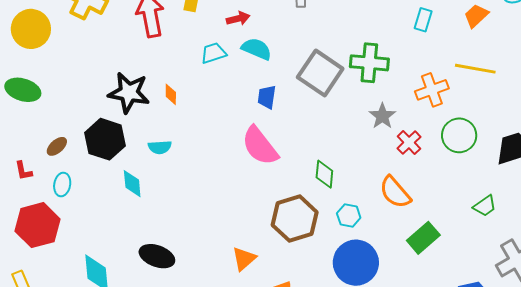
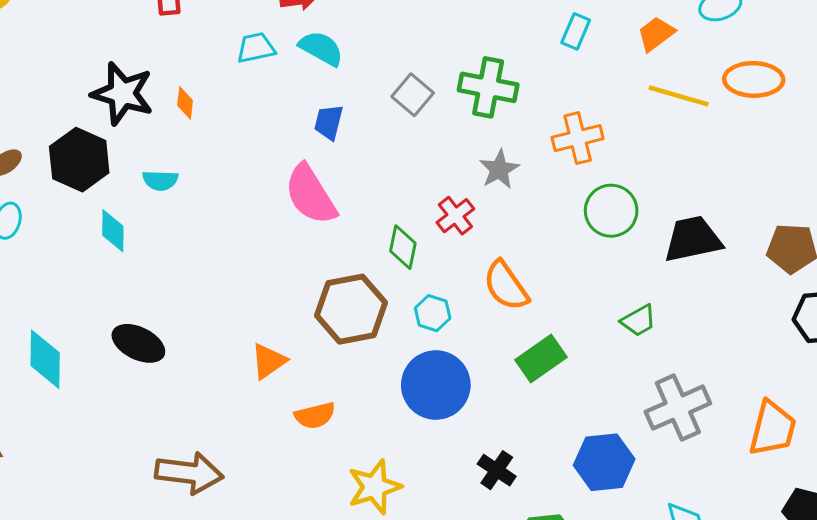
yellow line: (475, 69) -> (679, 96), moved
gray square: (320, 73) -> (413, 95), size x0.6
red cross: (409, 143) -> (455, 216), moved

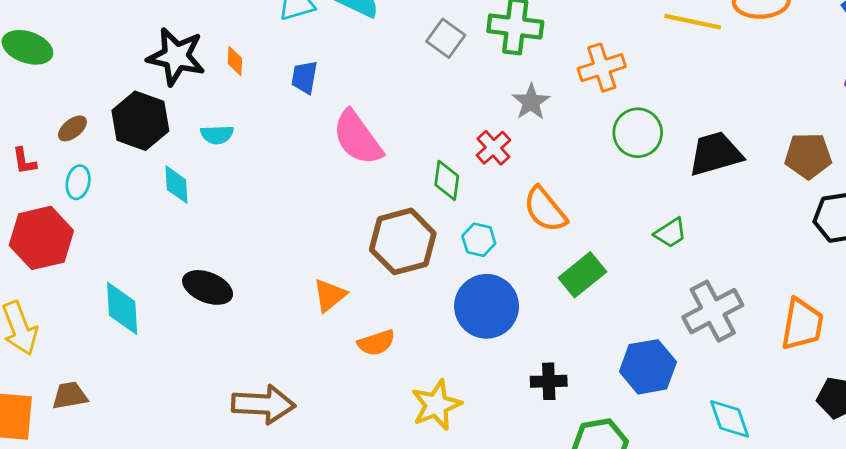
blue trapezoid: (329, 122) -> (304, 77), moved
black cross: (497, 470) -> (549, 381), turned -32

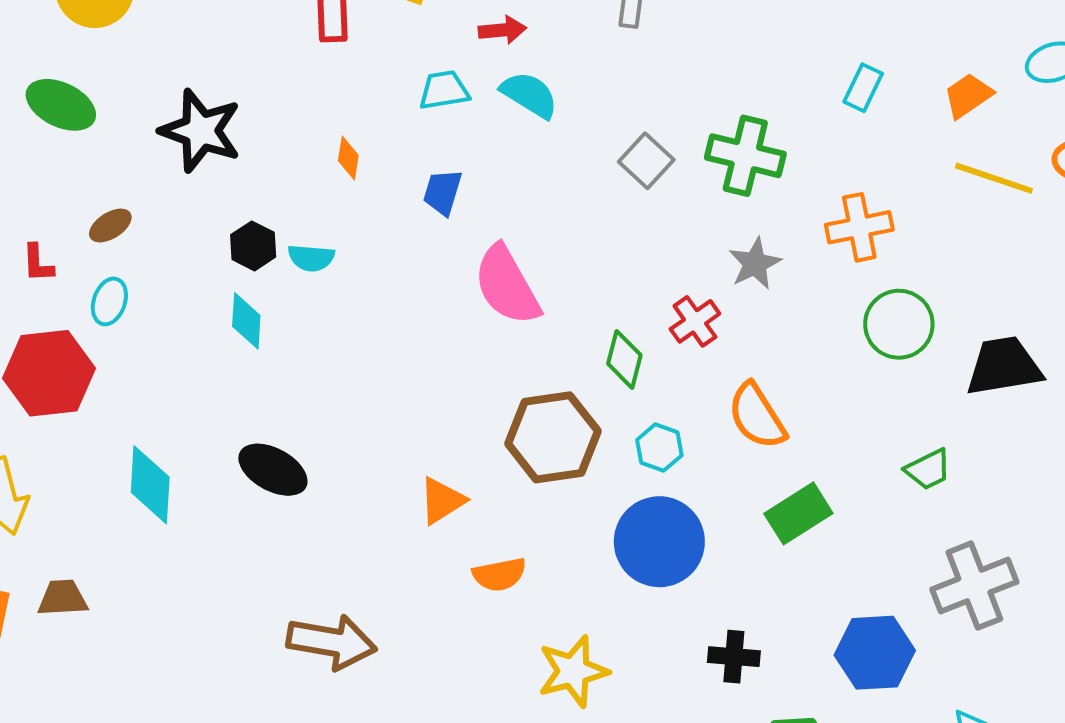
black star: (176, 57) -> (201, 131), moved
black hexagon: (140, 121) -> (253, 246), moved, size x0.6

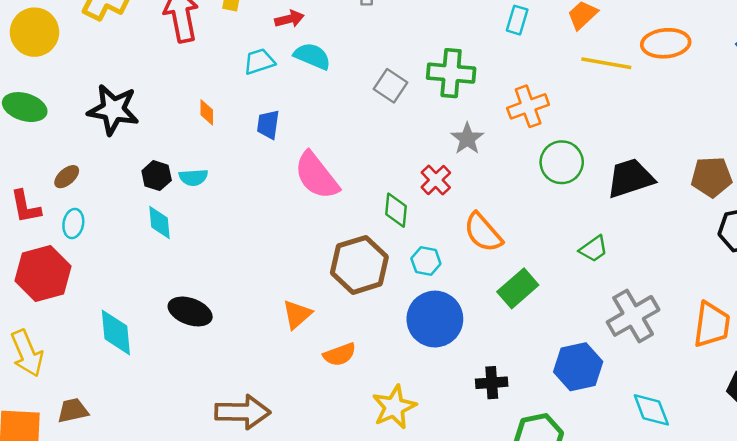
red L-shape: (38, 263) -> (26, 207), size x1.4

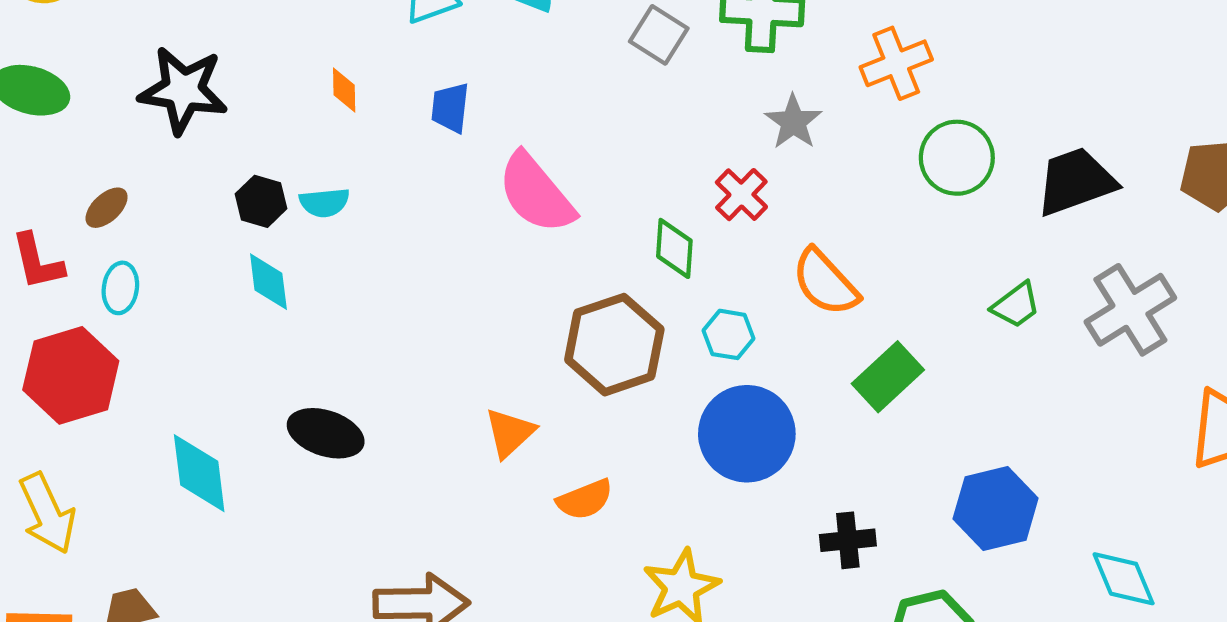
gray cross: (633, 316) -> (1130, 310), moved

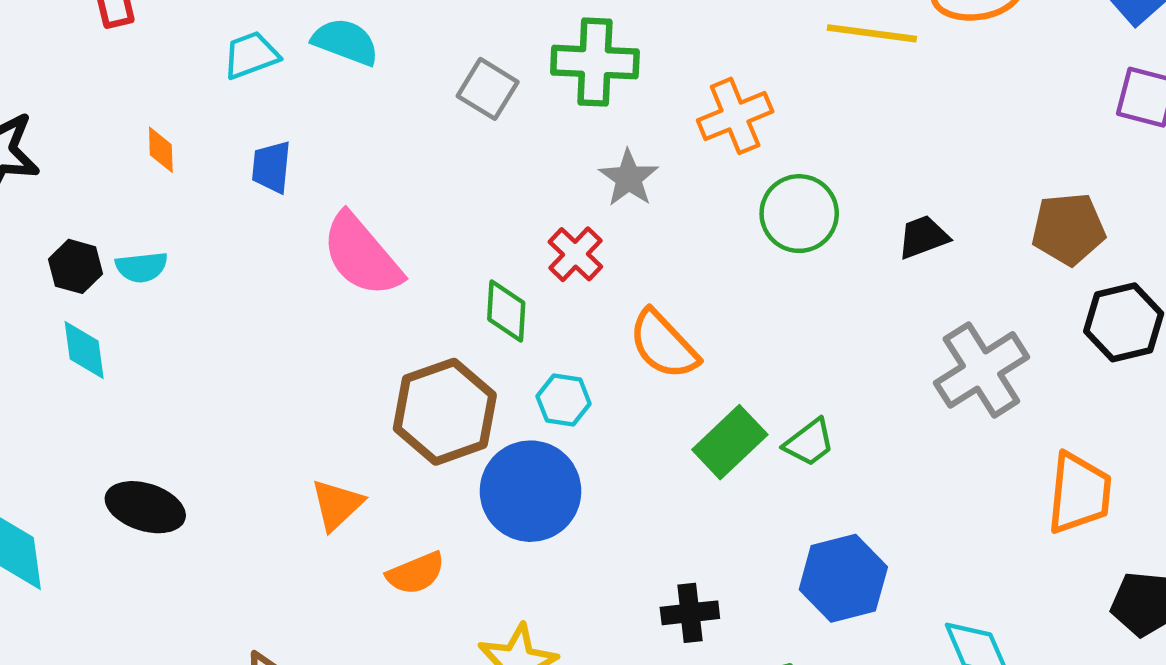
black trapezoid: (1076, 181) -> (923, 237), size x0.6
green trapezoid: (1016, 305) -> (809, 442), moved
blue circle: (747, 434) -> (531, 491), moved

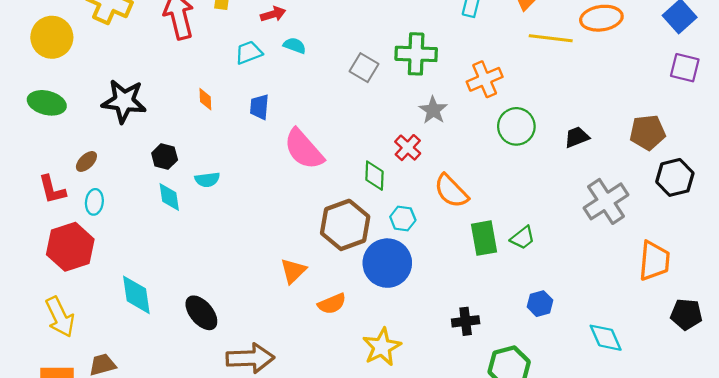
cyan semicircle: (345, 42) -> (295, 46), size x0.7
cyan semicircle: (142, 267) -> (207, 180), moved
green rectangle: (730, 442) -> (484, 238), turned -56
black ellipse: (145, 507) -> (201, 313), moved, turned 33
blue hexagon: (843, 578) -> (540, 304), size x0.6

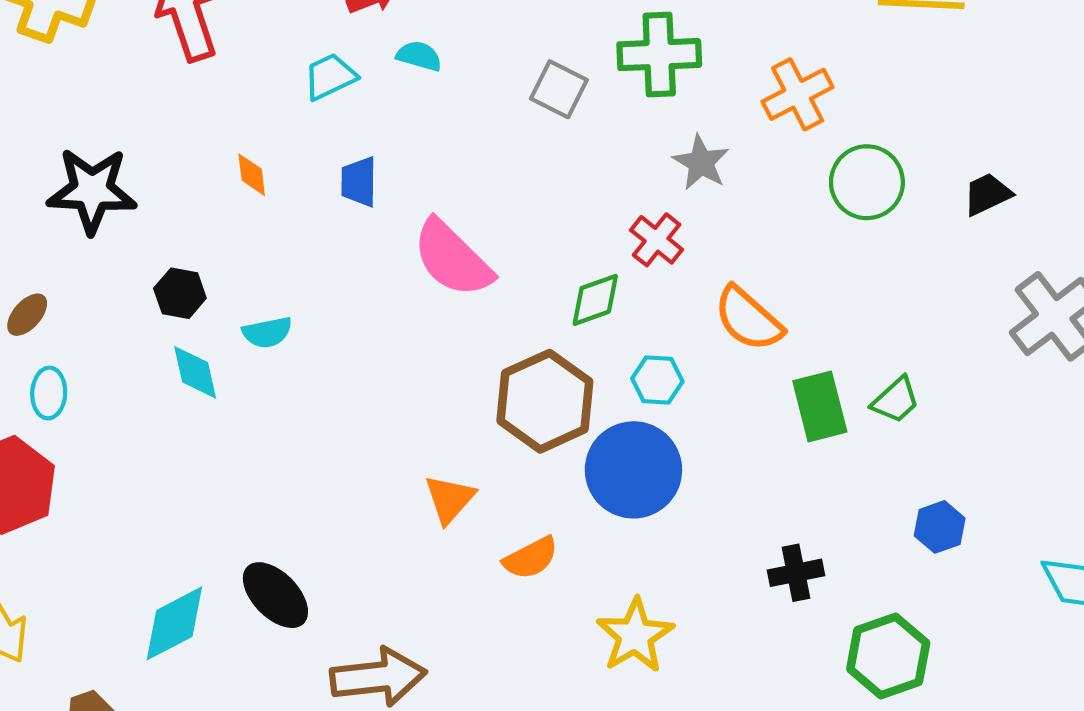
green diamond: (374, 176) -> (595, 300), turned 72
cyan diamond: (136, 295) -> (174, 623), moved, turned 75

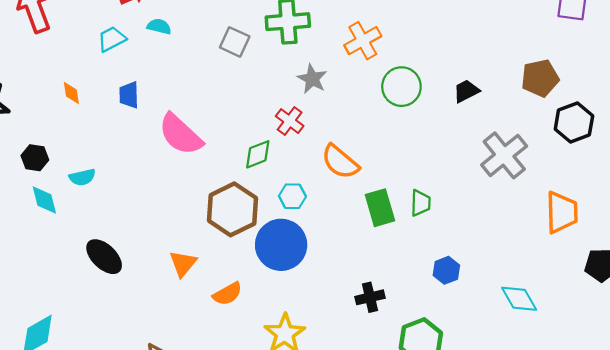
green trapezoid: (896, 400) -> (421, 203), turned -44
black ellipse: (275, 595) -> (104, 257), moved

